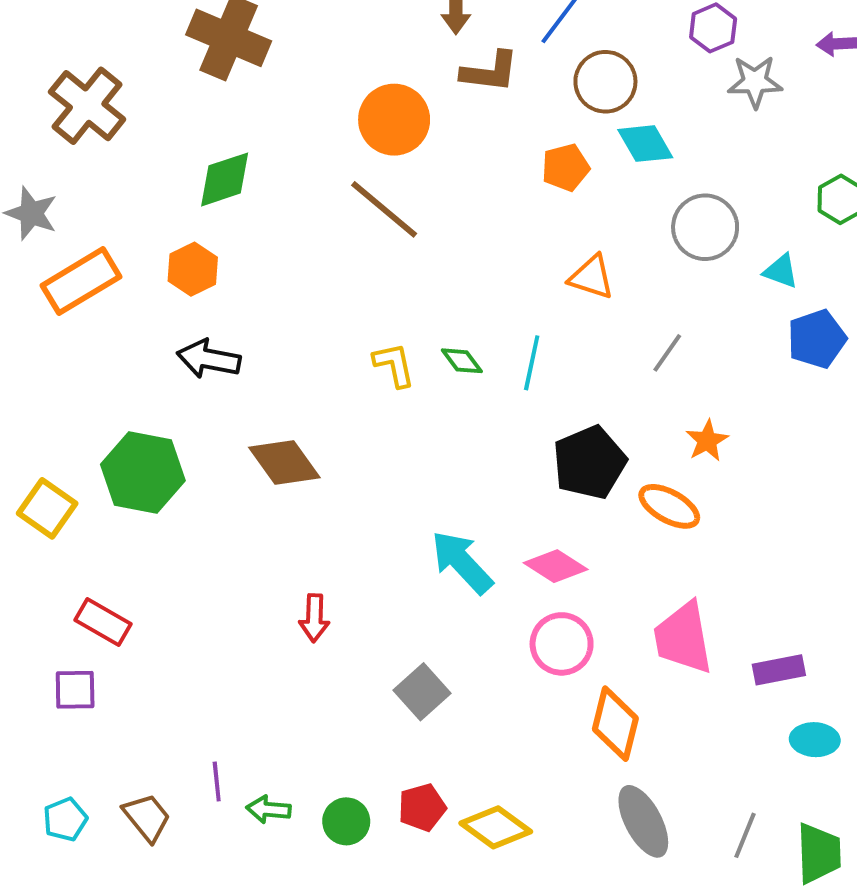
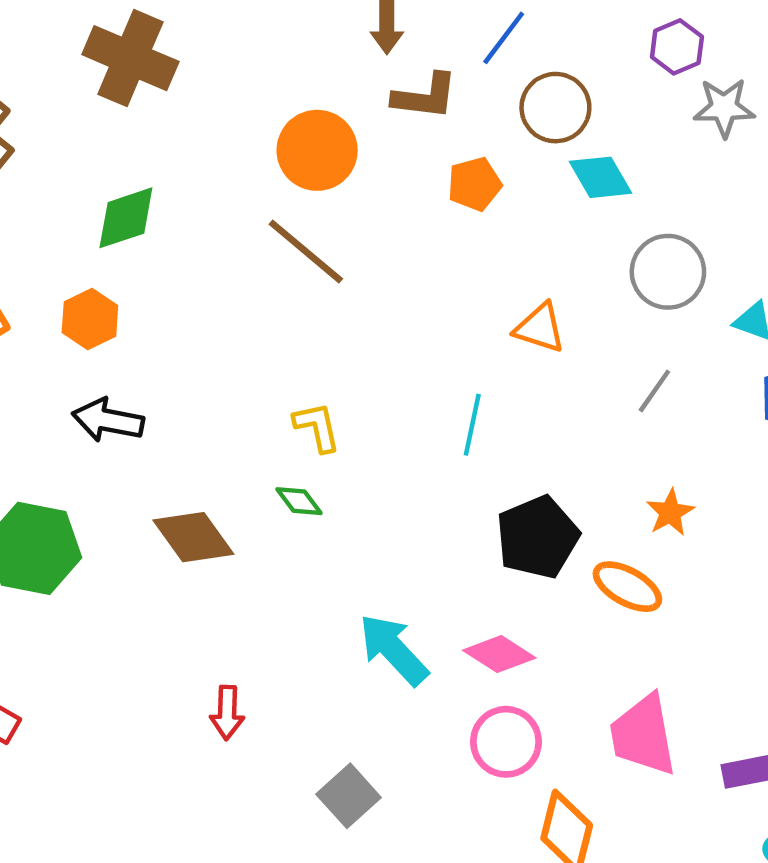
orange pentagon: (566, 167) -> (474, 184), moved
gray line: (667, 353) -> (654, 391), moved
green diamond: (462, 361) -> (299, 501), moved

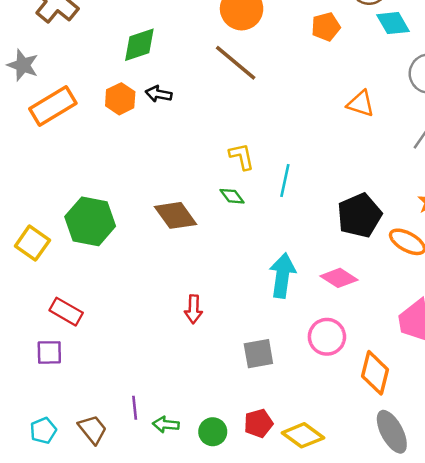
black arrow: (108, 420) -> (159, 94), moved, size x0.7
cyan line: (472, 425) -> (285, 181), moved
cyan arrow: (394, 650) -> (282, 275), turned 51
pink circle: (506, 742) -> (327, 337), moved
gray square: (349, 796) -> (258, 354), turned 32

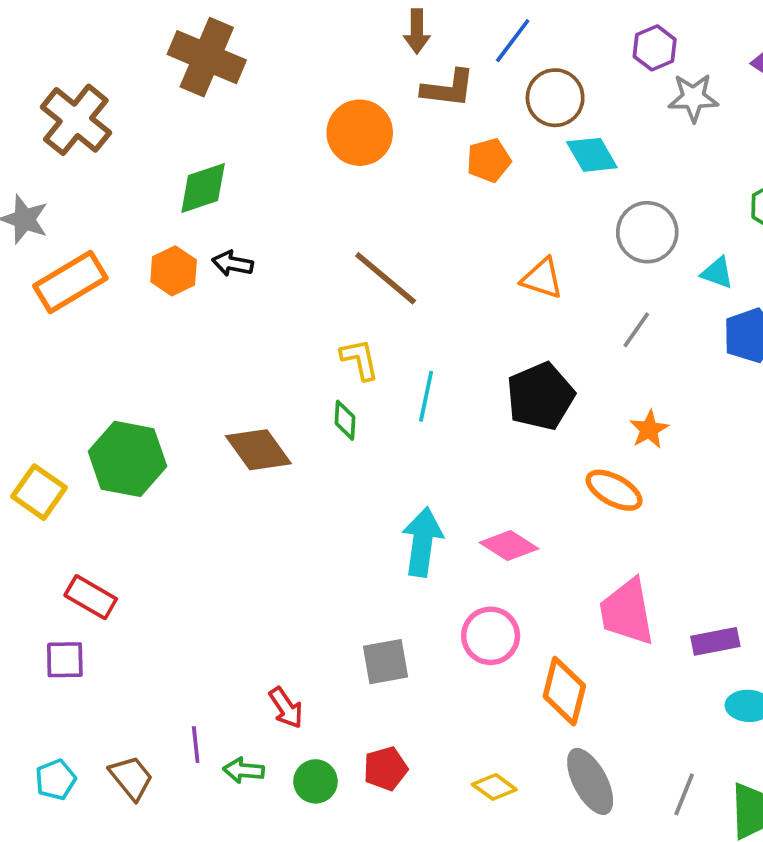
brown line: (236, 63) -> (386, 278), moved
green diamond: (232, 196) -> (345, 420), turned 40
black pentagon: (359, 215) -> (540, 396), moved
red arrow: (194, 309) -> (286, 708), moved, turned -36
yellow diamond: (303, 435) -> (494, 787), moved, size x0.7

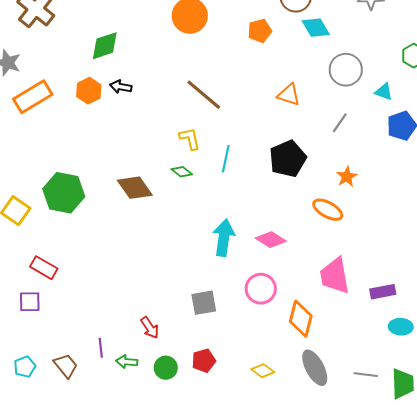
green diamond: (345, 420) -> (182, 172), turned -55
gray line: (684, 794) -> (366, 375), turned 75

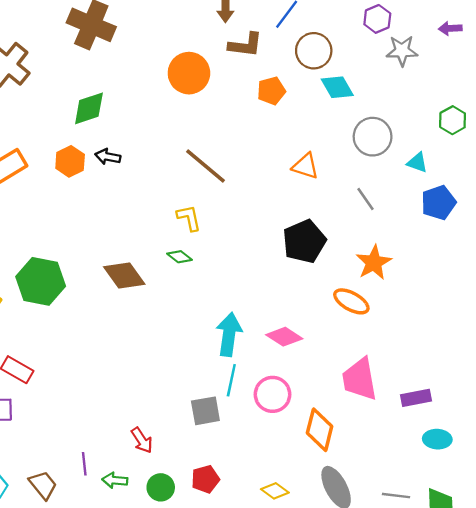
gray line: (340, 123) -> (365, 199), turned -70
cyan line: (226, 159) -> (231, 380), moved
orange star: (347, 177) -> (374, 263), size x1.4

